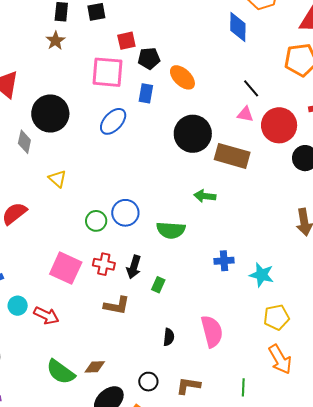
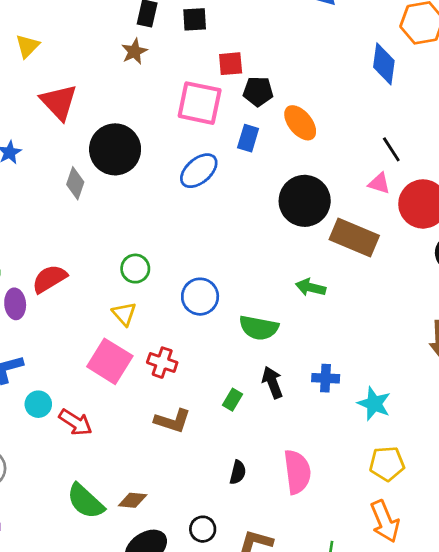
yellow triangle: (57, 179) -> (124, 314), moved
green circle: (96, 221) -> (135, 269), moved
black arrow: (134, 267) -> (272, 382), moved, turned 135

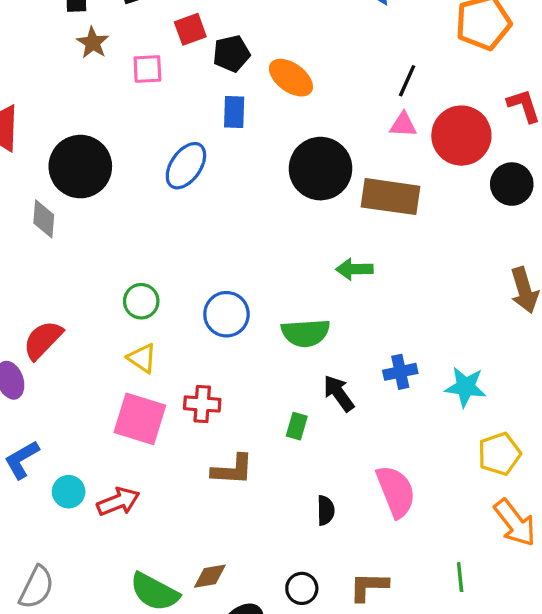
brown star: (134, 52) -> (93, 43), moved
pink square: (200, 103) -> (147, 69), moved, size x0.6
black line: (391, 149) -> (407, 81), turned 72
red arrow: (76, 422) -> (118, 502), turned -40

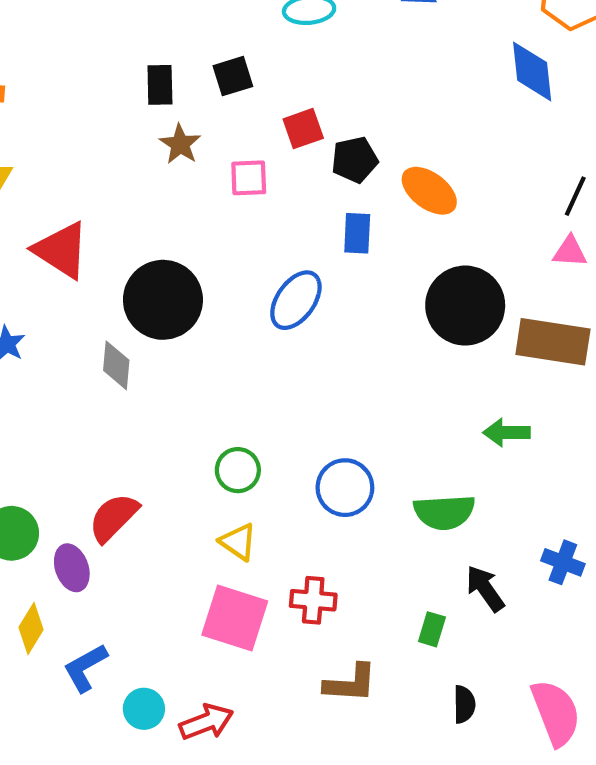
blue cross: (400, 372) -> (563, 562), turned 32
black semicircle: (326, 510) -> (464, 704), moved

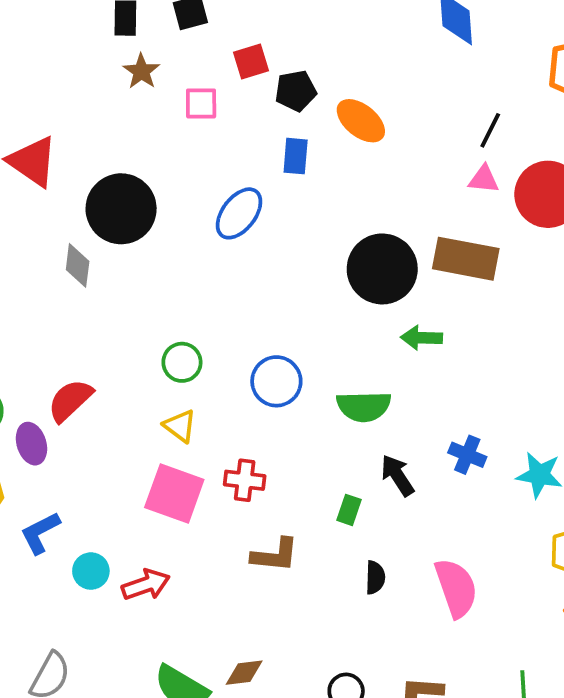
black circle: (465, 306) -> (382, 269), moved

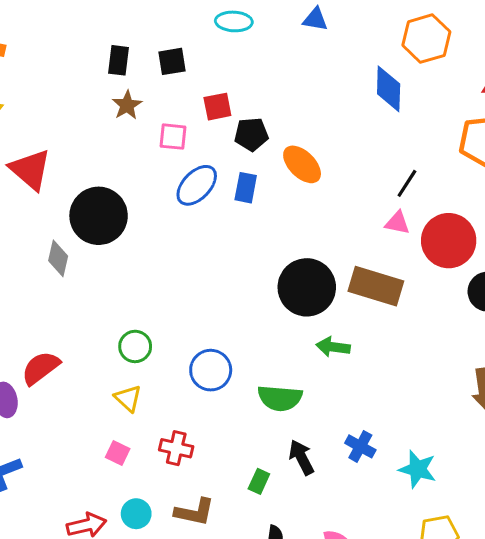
blue ellipse: (239, 213) -> (197, 185), moved
pink square: (174, 493) -> (118, 453), size x0.5
cyan circle: (91, 571) -> (136, 514), moved

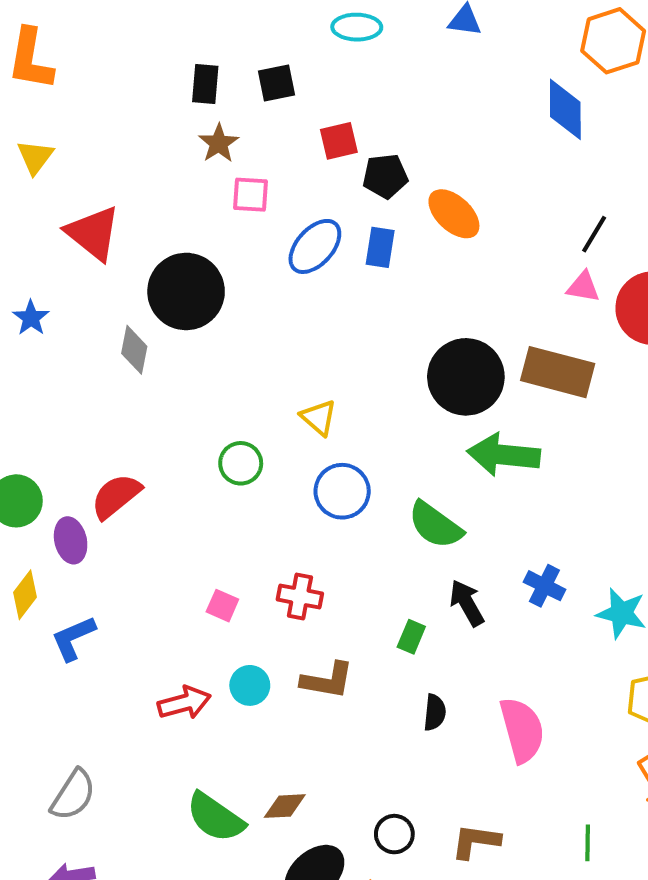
pink square: (173, 137) -> (251, 195), moved
green arrow: (333, 347) -> (503, 455), size x1.6
yellow triangle: (128, 398) -> (319, 418), moved
green semicircle: (280, 398) -> (435, 525), turned 33

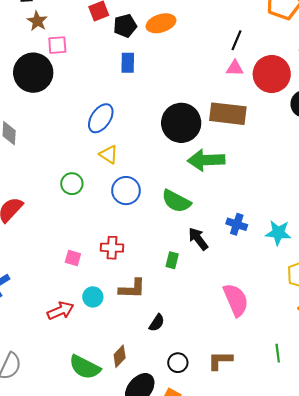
orange ellipse: (454, 214) -> (161, 23), moved, turned -52
blue ellipse: (315, 246) -> (101, 118), moved
black circle: (186, 291) -> (33, 73), moved
black semicircle: (435, 712) -> (157, 323), moved, turned 36
brown diamond: (285, 806) -> (120, 356), turned -35

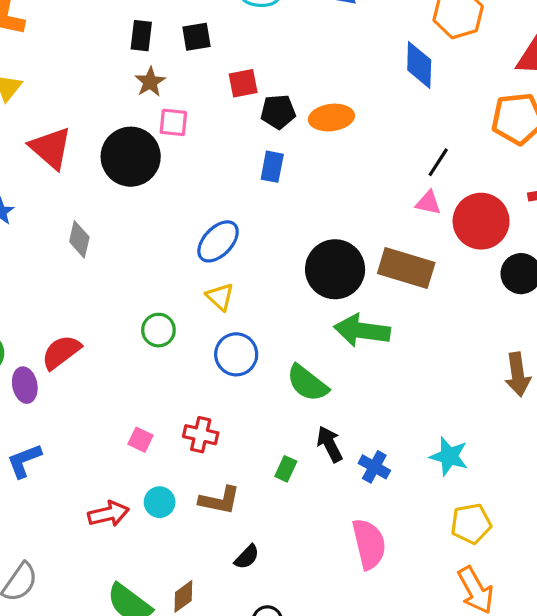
blue cross: (237, 224) -> (374, 467), moved

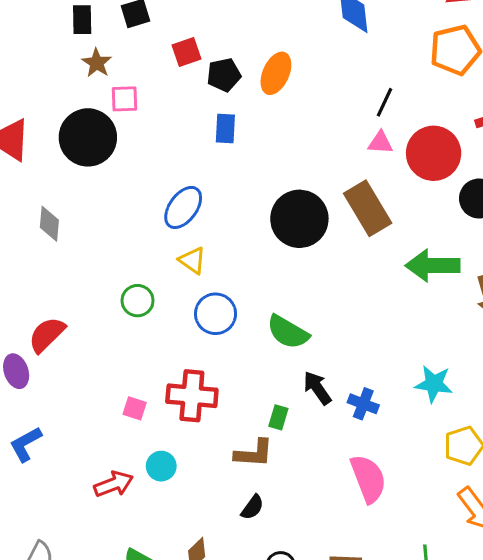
orange ellipse: (331, 118) -> (276, 73), turned -51
brown rectangle: (406, 268) -> (368, 208), turned 50
green arrow: (362, 331) -> (433, 266), moved
red cross: (201, 435) -> (192, 396), size x1.5
brown L-shape: (220, 500) -> (254, 453), moved

